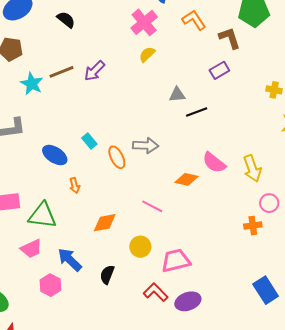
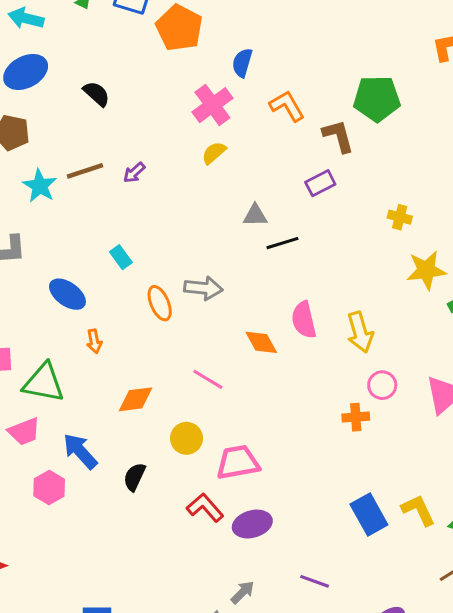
purple arrow: (94, 71) -> (134, 173), size x0.7
cyan rectangle: (89, 141) -> (121, 257), moved
pink semicircle: (214, 163) -> (304, 320), turned 35
orange diamond: (186, 179) -> (261, 342), turned 45

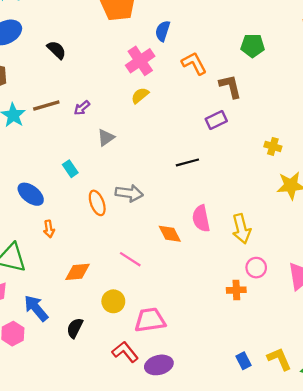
green pentagon: (377, 99) -> (253, 46), moved, size x0.7
gray triangle: (255, 215) -> (106, 138), moved, turned -36
blue rectangle: (369, 514) -> (244, 361), size x0.6

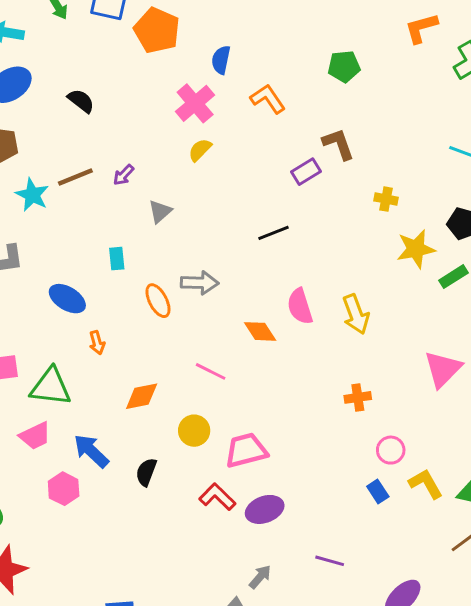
brown L-shape: (230, 86) -> (338, 144), moved
cyan rectangle: (70, 169) -> (117, 259), turned 35
pink circle: (256, 268) -> (391, 450), moved

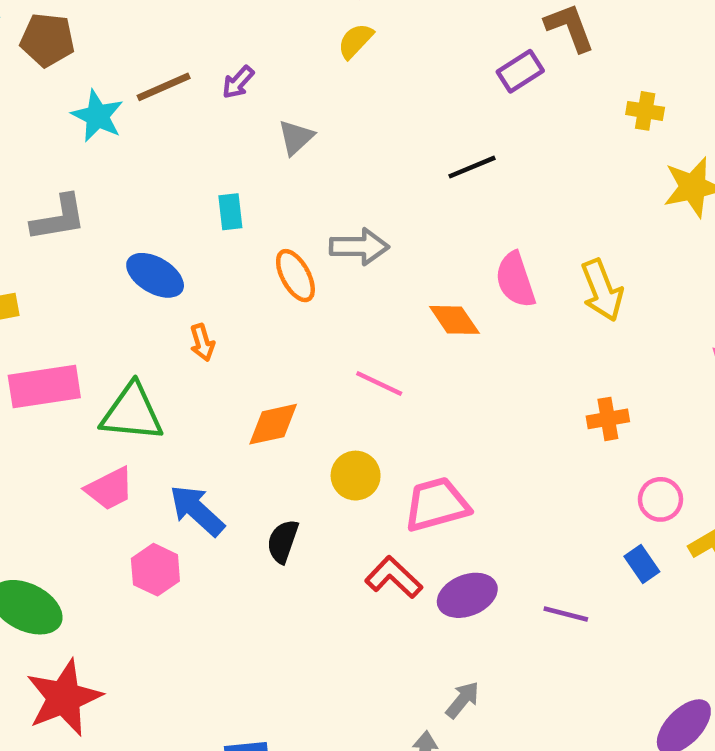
purple line: (330, 561) -> (566, 614), moved

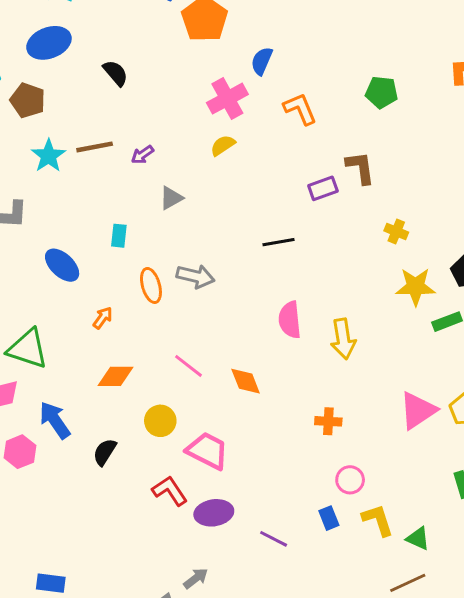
orange diamond: (454, 320) -> (246, 381), moved
orange arrow: (202, 343) -> (103, 318), moved, turned -140
pink trapezoid: (437, 504) -> (208, 451), turned 30

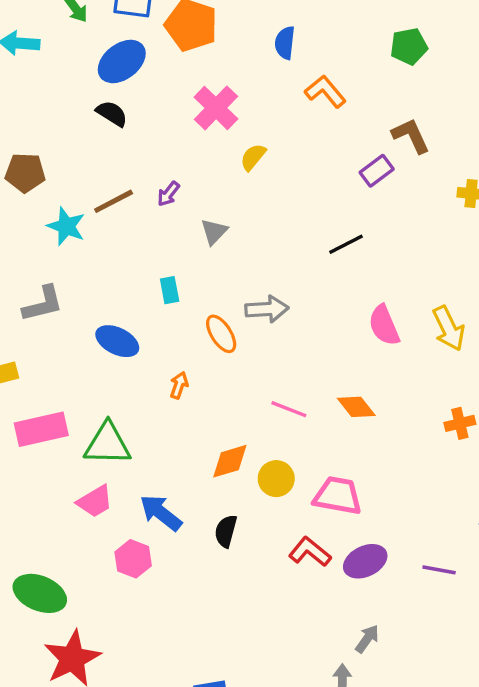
blue ellipse: (49, 43) -> (122, 61), moved
blue semicircle: (262, 61) -> (285, 43), moved
pink cross: (227, 99) -> (216, 108), moved
orange diamond: (115, 376) -> (230, 461), moved

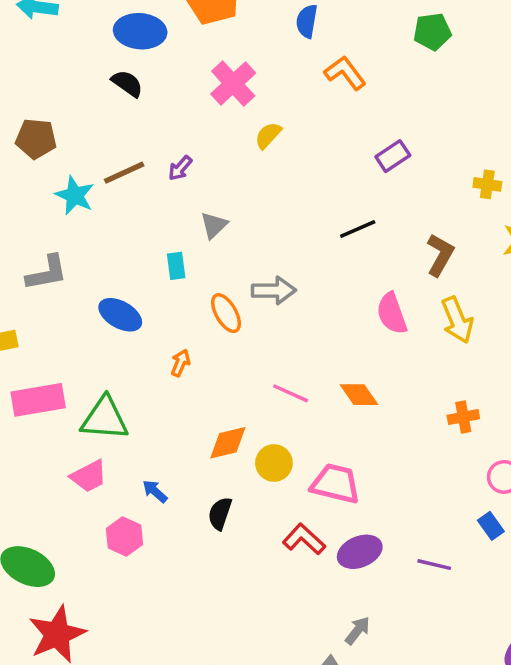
blue ellipse: (122, 61) -> (140, 31), turned 39
brown L-shape: (411, 136) -> (440, 255), moved, turned 51
gray triangle: (214, 232) -> (214, 225), moved
blue arrow: (161, 513) -> (155, 491), size x0.6

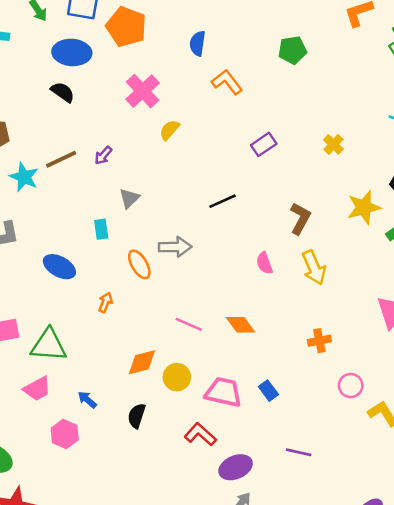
yellow cross: (487, 184) -> (333, 144), moved, turned 36
black line: (358, 229) -> (223, 201), moved
pink semicircle: (392, 313) -> (264, 263), size x0.7
blue rectangle: (491, 526) -> (268, 391), moved
purple ellipse: (360, 552) -> (236, 467), moved

